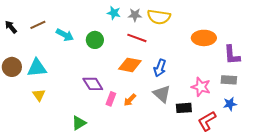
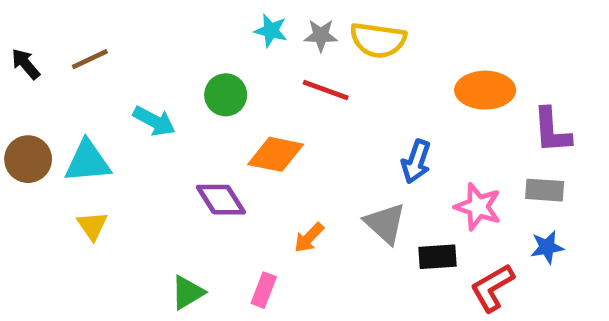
cyan arrow: (65, 35) -> (154, 121), moved
orange diamond: (130, 65) -> (276, 154), moved
blue arrow: (160, 68) -> (416, 161), moved
pink rectangle: (111, 99) -> (264, 290), moved

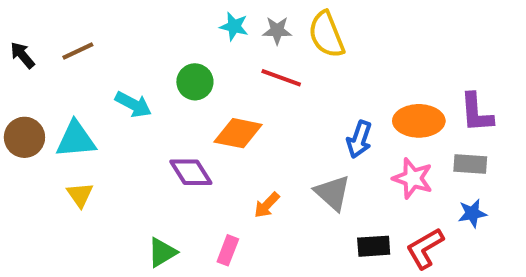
yellow semicircle: (378, 40) -> (326, 35), turned 60
orange ellipse: (485, 90) -> (419, 121), moved
black rectangle: (438, 257) -> (374, 246), moved

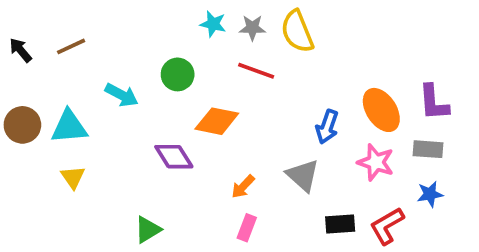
orange ellipse: (419, 121) -> (381, 110), turned 57
pink rectangle: (228, 250) -> (247, 228), moved

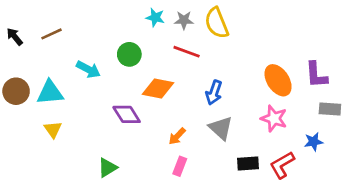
blue arrow: (327, 127) -> (214, 93), moved
gray rectangle: (428, 149) -> (330, 109), moved

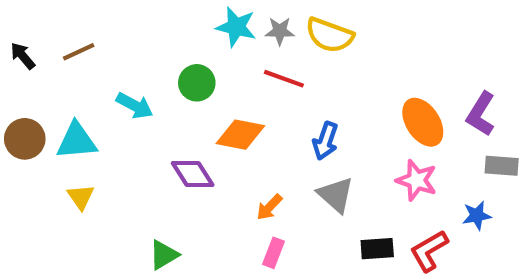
cyan star: (155, 18) -> (236, 27), size x1.4
yellow semicircle: (217, 23) -> (329, 35), turned -48
purple L-shape: (316, 75) -> (481, 114), turned 36

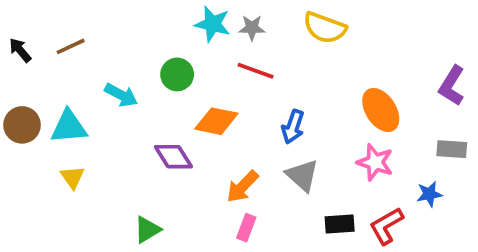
yellow semicircle: (329, 35) -> (325, 28), moved
purple L-shape: (481, 114) -> (452, 86), moved
orange arrow: (269, 207) -> (242, 187), size x1.4

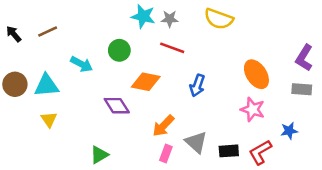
gray rectangle: (452, 149) -> (302, 89), moved
gray triangle: (302, 175) -> (196, 142), moved

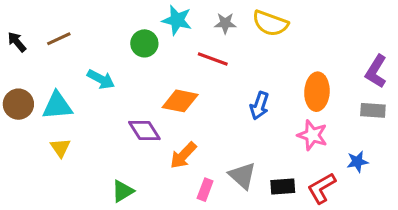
gray star: (170, 19) -> (225, 23), moved
green circle: (119, 50) -> (144, 43), moved
orange ellipse: (256, 74) -> (317, 92), turned 36
blue arrow: (197, 86) -> (259, 106), moved
orange arrow: (163, 126) -> (183, 155), moved

